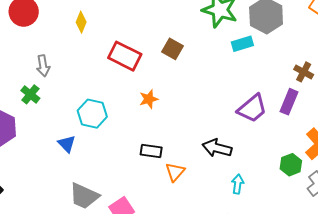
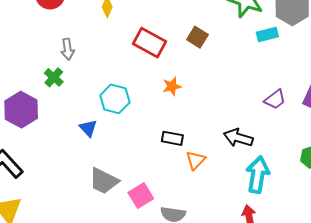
purple trapezoid: (252, 108) -> (275, 99), size x0.7
cyan arrow: (238, 184) -> (258, 175), size x1.8

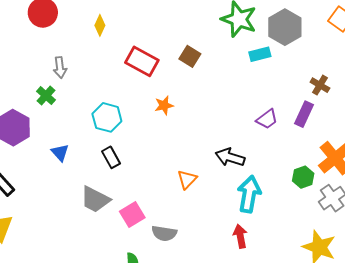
blue triangle: (88, 128) -> (60, 153), moved
black rectangle: (172, 138) -> (111, 157), moved, turned 50

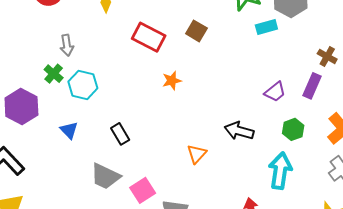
cyan hexagon: (107, 117) -> (83, 85), moved
green hexagon: (303, 177) -> (293, 129), moved
cyan arrow: (249, 194) -> (280, 171), moved

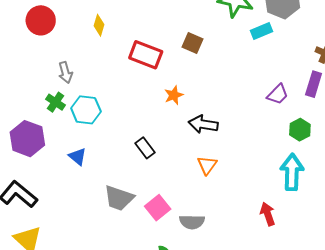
black arrow: (239, 131) -> (203, 124), moved
black rectangle: (120, 134) -> (145, 148), moved

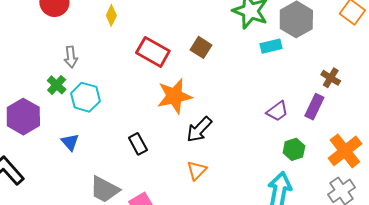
orange star: (174, 95) -> (174, 96), size x1.8
black arrow: (203, 124) -> (199, 129), turned -64

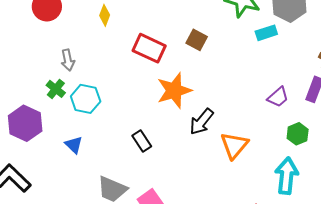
orange triangle: (197, 170) -> (234, 145), moved, size x1.4

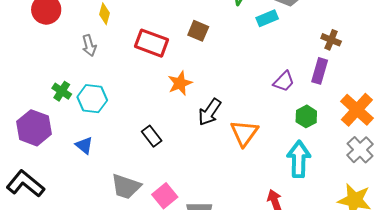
gray arrow: (68, 60) -> (89, 45), moved
orange star: (174, 91) -> (180, 83), size x0.7

